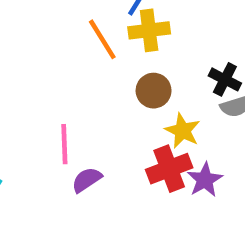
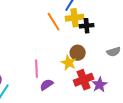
black cross: (225, 79) -> (87, 26), moved, turned -32
brown circle: (154, 91) -> (78, 53), moved
yellow star: (183, 131) -> (69, 63), moved

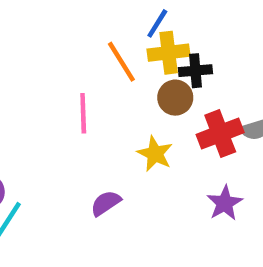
brown circle: (78, 53) -> (175, 98), moved
pink line: (37, 69) -> (83, 113), moved
red cross: (84, 80) -> (220, 134), moved

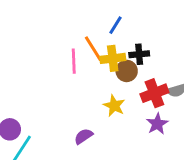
yellow cross: (169, 53) -> (113, 58), moved
pink line: (83, 113) -> (74, 61), moved
purple star: (225, 203) -> (157, 124), moved

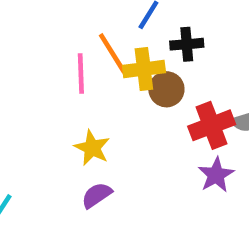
black cross: (139, 54) -> (187, 44), moved
yellow star: (114, 106) -> (92, 148), moved

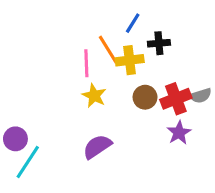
brown circle: (166, 89) -> (145, 97), moved
yellow star: (92, 148) -> (94, 96), moved
purple semicircle: (97, 195) -> (97, 147), size x1.4

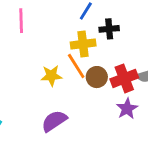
orange line: (108, 49) -> (76, 66), moved
pink line: (86, 63) -> (21, 21), moved
yellow star: (94, 96) -> (51, 76), turned -30

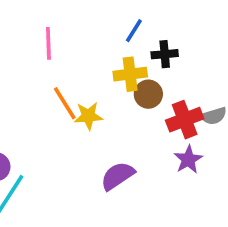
orange line: (76, 66) -> (65, 103), moved
brown circle: (97, 77) -> (148, 94), moved
purple semicircle: (54, 121) -> (117, 176), moved

